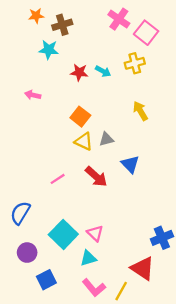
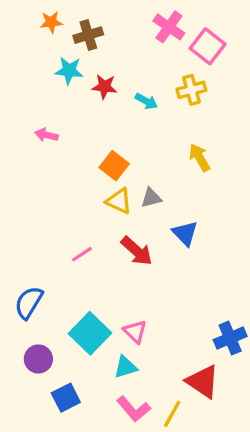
red star: (79, 72) -> (104, 87), moved

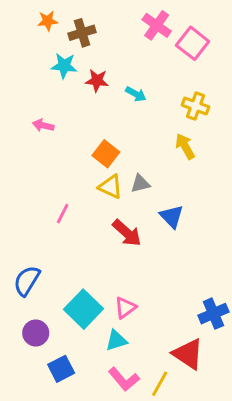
yellow cross: (191, 90) -> (196, 106), moved, turned 35
pink line: (82, 254) -> (63, 214), moved, turned -30
pink triangle: (135, 332) -> (125, 308), turned 40

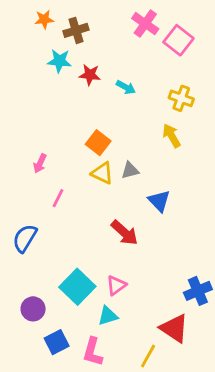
pink arrow: (43, 125) -> (40, 163), moved, turned -78
red arrow: (127, 233) -> (124, 233), moved
blue semicircle: (27, 281) -> (25, 238), moved
pink L-shape: (124, 379) -> (93, 352), moved, turned 56

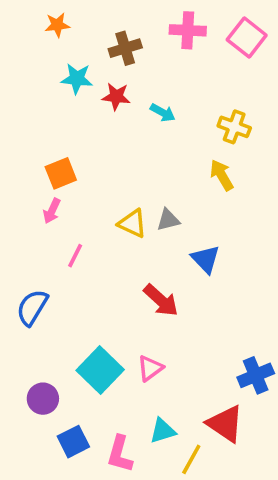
pink cross: (145, 24) -> (188, 30), turned -32
brown cross: (76, 30) -> (125, 48), moved
pink square: (178, 40) -> (247, 37), moved
orange square: (98, 143) -> (61, 173), moved, turned 30
cyan triangle: (108, 316) -> (163, 431), moved

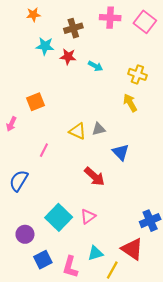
pink arrow: (52, 211) -> (11, 124), moved

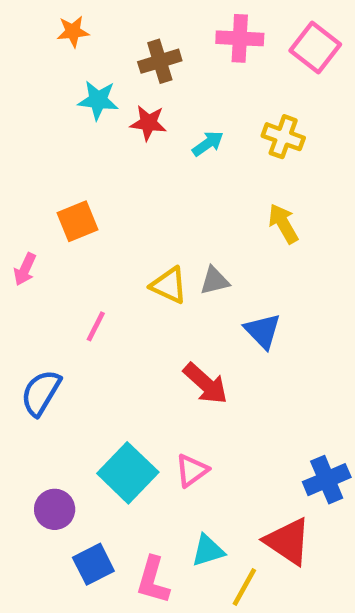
cyan arrow: (95, 66) -> (208, 144), turned -64
yellow cross: (137, 74) -> (283, 137), moved

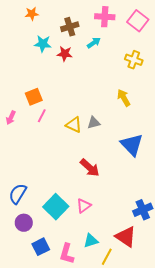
yellow cross: (283, 137) -> (134, 60), moved
cyan arrow: (208, 144) -> (94, 43), moved
pink line: (96, 326) -> (42, 116), moved
blue triangle: (263, 331) -> (132, 145), moved, size x1.4
blue semicircle: (41, 393) -> (18, 194), moved

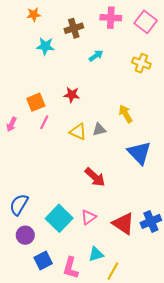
cyan arrow: (94, 43) -> (96, 56), moved
red star: (65, 54) -> (72, 95), moved
yellow arrow: (124, 98) -> (126, 114), moved
red triangle: (126, 237) -> (123, 224), moved

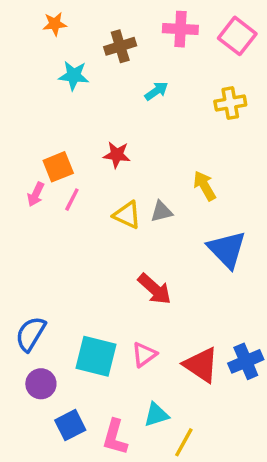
yellow cross: (141, 63) -> (230, 103), turned -30
pink arrow: (12, 124) -> (36, 194), moved
cyan square: (59, 218) -> (96, 356), turned -30

